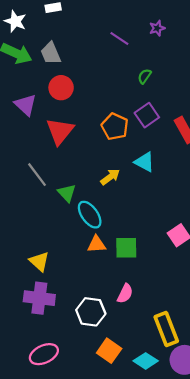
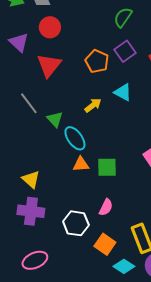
green semicircle: (145, 76) -> (123, 17), size x1.5
orange square: (109, 351) -> (105, 244), moved

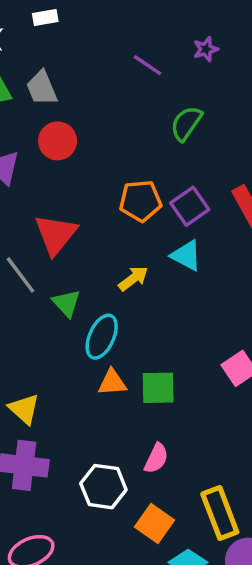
purple square: (125, 51) -> (190, 206), moved
orange pentagon: (97, 61) -> (140, 201), turned -30
red triangle: (49, 65) -> (56, 234), moved
cyan ellipse: (75, 138) -> (102, 337), turned 60

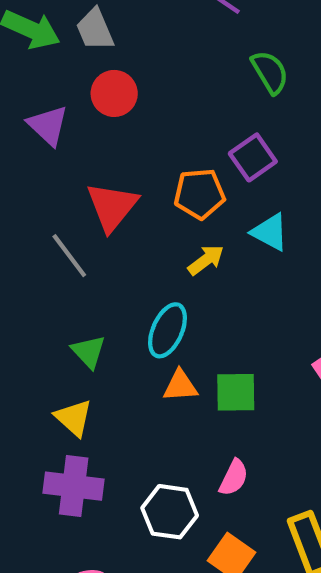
green semicircle: (186, 123) -> (270, 72), turned 114
orange pentagon: (140, 201) -> (200, 194), moved
purple square: (190, 206) -> (253, 157), moved
green triangle: (66, 303) -> (89, 352), moved

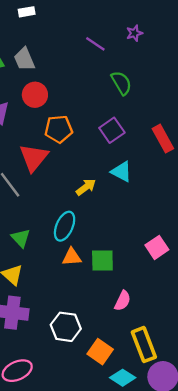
orange pentagon: (200, 194) -> (59, 129), moved
pink semicircle: (234, 478) -> (123, 301), moved

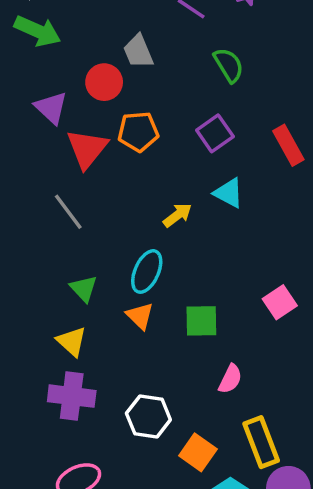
gray trapezoid: (24, 59) -> (138, 51), moved
red triangle: (34, 157) -> (87, 149), moved
orange triangle: (72, 257) -> (140, 316), moved, turned 48

